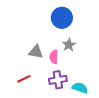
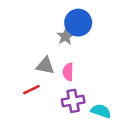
gray star: (69, 45) -> (66, 36), moved
red line: (24, 79) -> (31, 90), moved

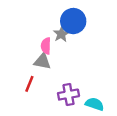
pink semicircle: (68, 72) -> (46, 46), moved
red line: (31, 90) -> (29, 84), turned -42

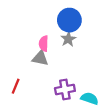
gray star: (61, 34) -> (68, 39), moved
red line: (29, 84) -> (16, 86), moved

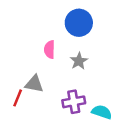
gray star: (68, 39) -> (79, 61), moved
gray triangle: (40, 58) -> (34, 84), moved

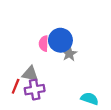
blue circle: (79, 23) -> (60, 40), moved
purple cross: (74, 102) -> (35, 90), moved

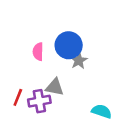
pink semicircle: (44, 44) -> (38, 52), moved
gray triangle: (30, 74) -> (55, 87), moved

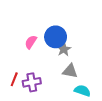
pink semicircle: (38, 52) -> (31, 42), turned 32
gray triangle: (55, 87) -> (70, 71), moved

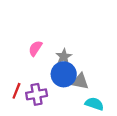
blue circle: (56, 37) -> (64, 74), moved
gray star: (64, 49) -> (64, 57), moved

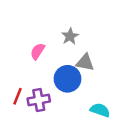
gray star: (64, 57) -> (70, 36), moved
gray triangle: (80, 81) -> (85, 63), moved

